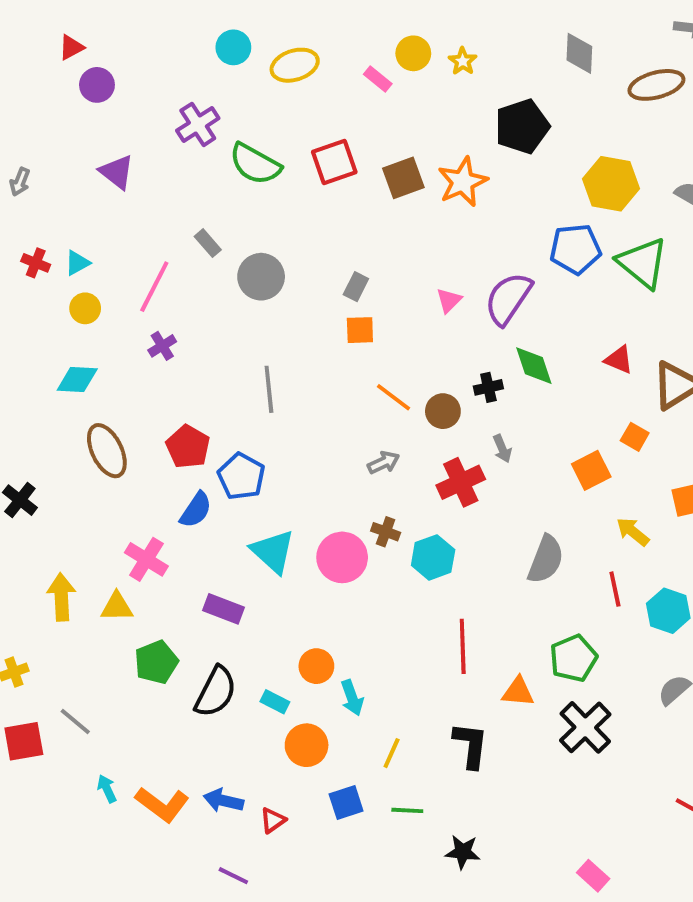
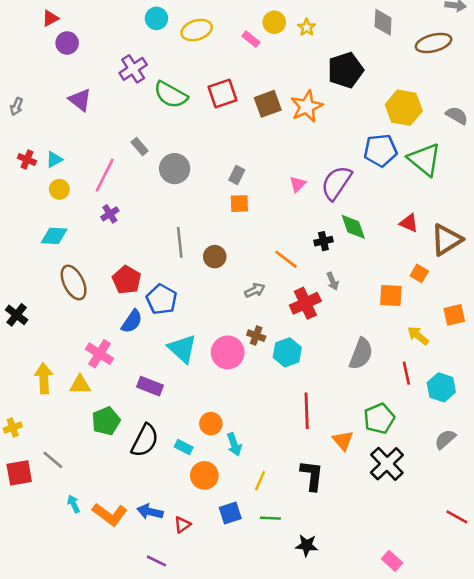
orange line: (394, 397) -> (286, 259), moved
brown circle: (443, 411) -> (215, 257), moved
orange square: (591, 470) -> (391, 295), turned 30
orange triangle: (518, 692) -> (343, 440), turned 45

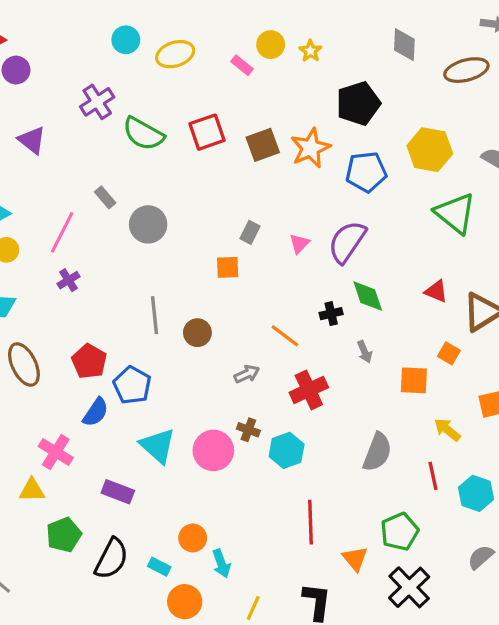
blue pentagon: (380, 150) -> (366, 172), moved
gray rectangle: (237, 175) -> (250, 232), moved
gray arrow: (333, 281) -> (365, 352), moved

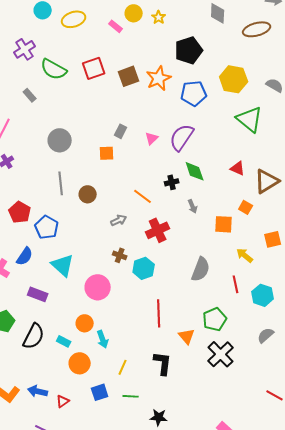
gray rectangle: (105, 197) -> (30, 95), moved
gray circle: (148, 224) -> (60, 140), moved
blue semicircle: (96, 412) -> (25, 256), moved
pink circle: (213, 450) -> (98, 287), moved

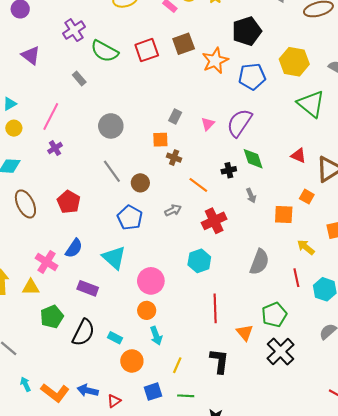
brown square: (129, 76) -> (184, 44), moved
gray line: (61, 183) -> (112, 171), turned -30
blue pentagon: (47, 227) -> (130, 218), moved
brown cross: (120, 255) -> (174, 158), moved
orange circle: (85, 323) -> (147, 310), moved

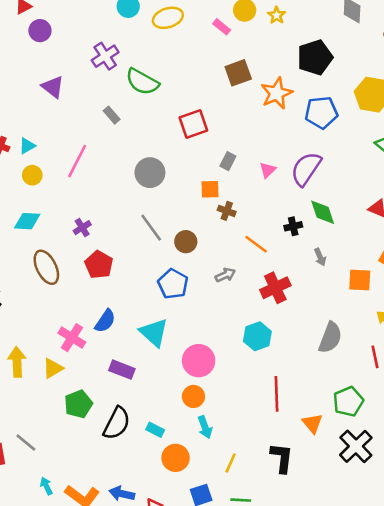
red square: (147, 50) -> (193, 124), moved
purple cross: (55, 148) -> (82, 228), moved
yellow triangle: (31, 287) -> (53, 368), turned -30

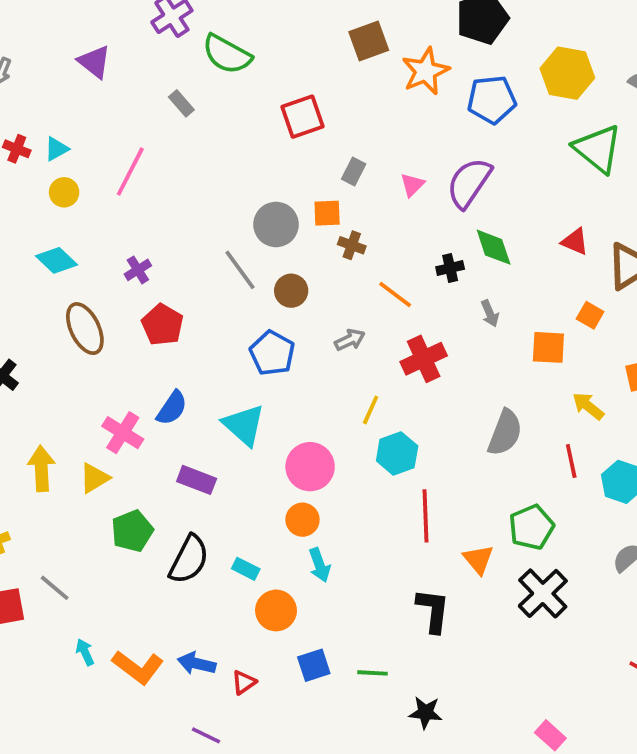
gray circle: (150, 173) -> (276, 224), moved
cyan diamond: (27, 221) -> (57, 260), turned 40
cyan hexagon: (257, 336) -> (397, 453), moved
yellow line: (231, 463) -> (371, 410), moved

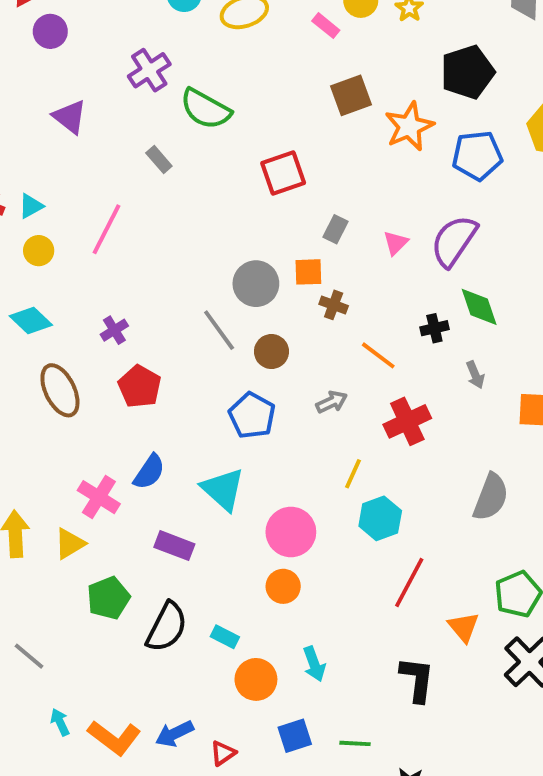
red line: (425, 516) -> (409, 582), turned 30
cyan arrow: (320, 565) -> (314, 664), moved
blue arrow: (197, 663) -> (174, 734), turned -39

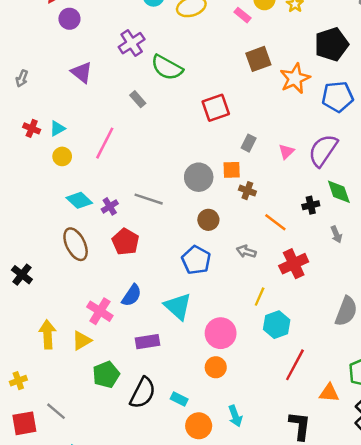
cyan diamond: (31, 320) -> (79, 200), moved
gray line: (219, 330) -> (149, 199), moved, turned -36
gray arrow: (332, 402) -> (246, 252), turned -138
purple rectangle: (174, 546) -> (147, 342), turned -30
orange triangle: (464, 627) -> (329, 393), turned -45

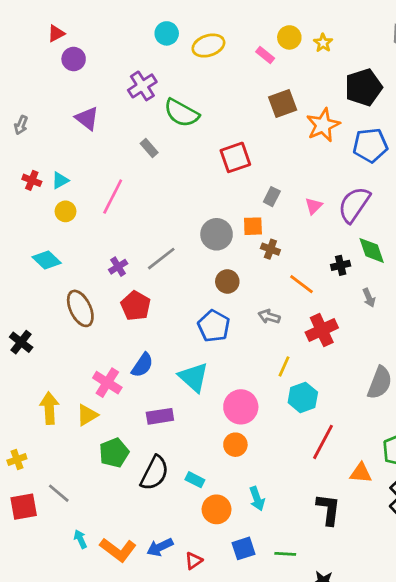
gray line: (149, 199) -> (161, 259), turned -56
cyan diamond: (79, 200) -> (47, 260), moved

